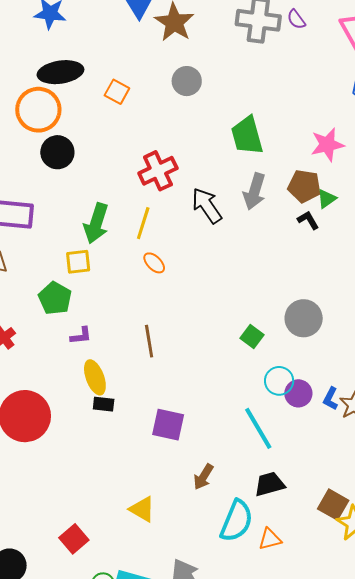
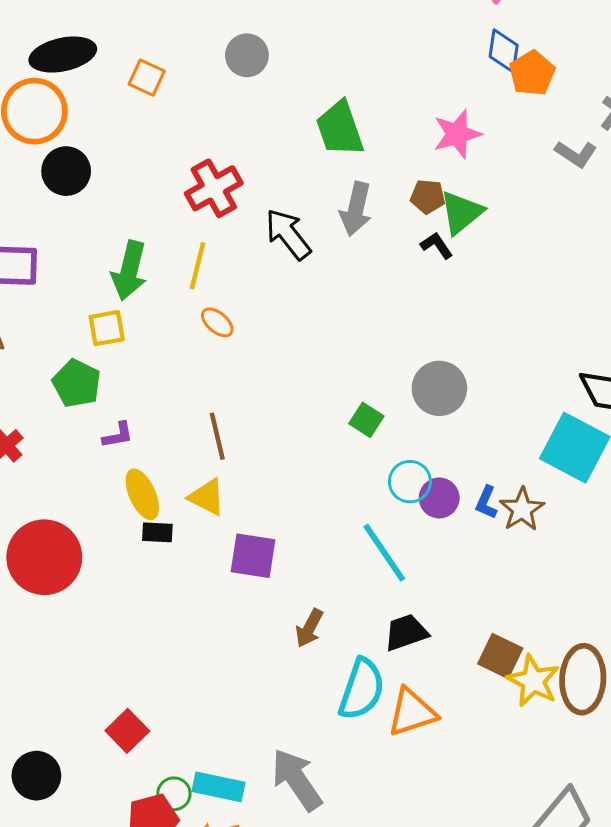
brown pentagon: (304, 186) -> (428, 197), size x0.7
green triangle: (327, 199) -> (461, 213), size x1.6
yellow triangle: (142, 509) -> (207, 497), moved
orange triangle: (270, 539) -> (412, 712), size x1.5

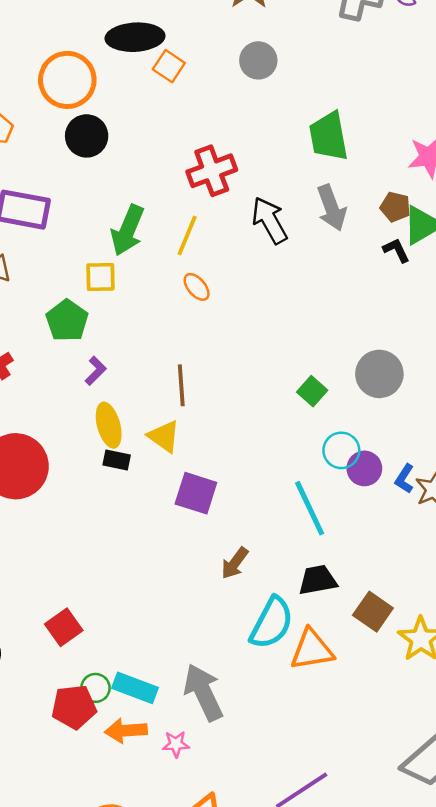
black ellipse: (63, 55) -> (135, 37), moved
gray arrow: (356, 209) -> (332, 208), turned -42
purple L-shape: (118, 435) -> (96, 371), turned -44
brown square: (500, 656) -> (373, 612), moved

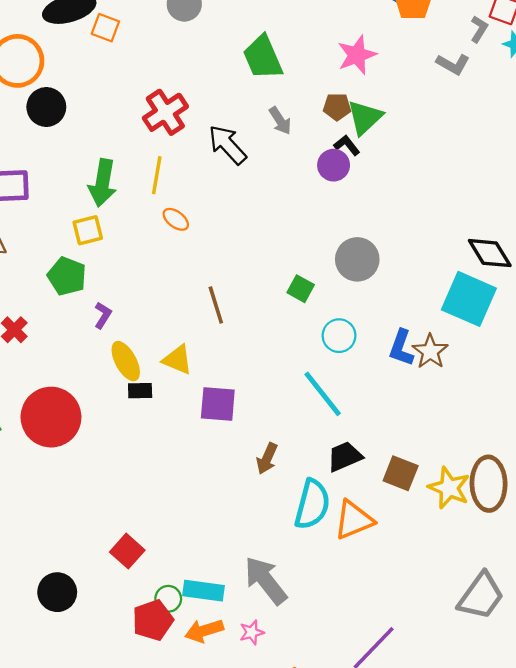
gray arrow: (332, 208) -> (280, 121), size x0.7
brown line: (181, 385) -> (216, 305), moved
purple circle: (364, 468) -> (334, 165), moved
blue L-shape: (404, 479) -> (401, 348), size x1.4

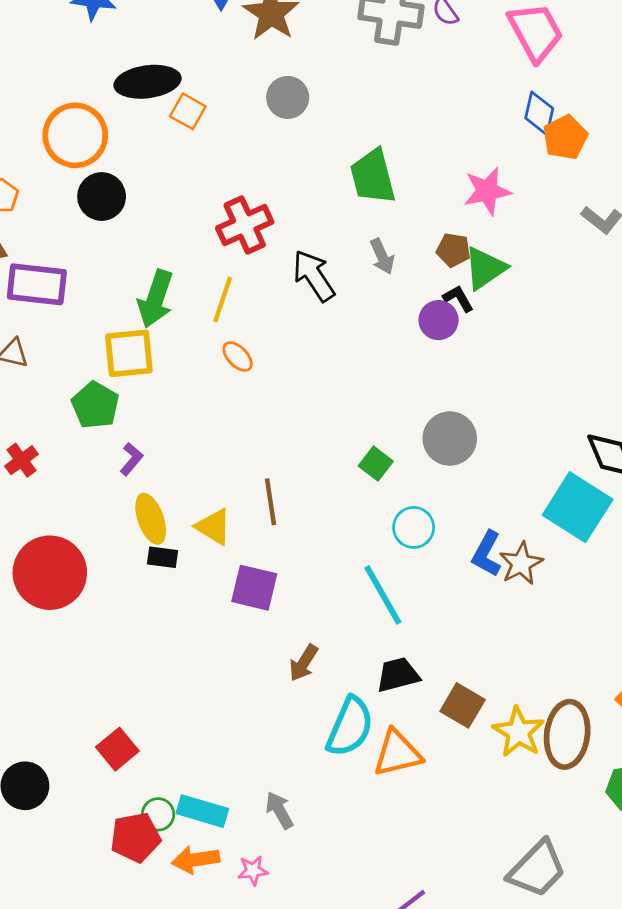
yellow square: (88, 230) -> (129, 353), size x1.4
brown line: (216, 305) -> (270, 502), moved
gray arrow: (266, 580) -> (279, 810), size x0.6

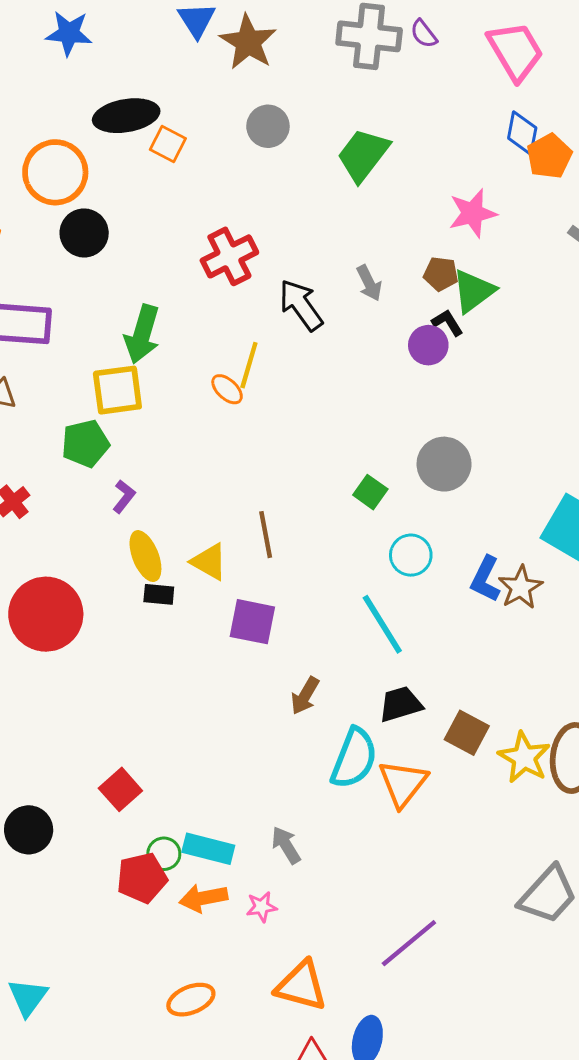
green trapezoid: (373, 177) -> (363, 155), moved, turned 54
yellow line: (223, 300) -> (249, 365), moved
green pentagon: (95, 405) -> (85, 444), turned 30
orange triangle: (397, 753) -> (403, 783), turned -36

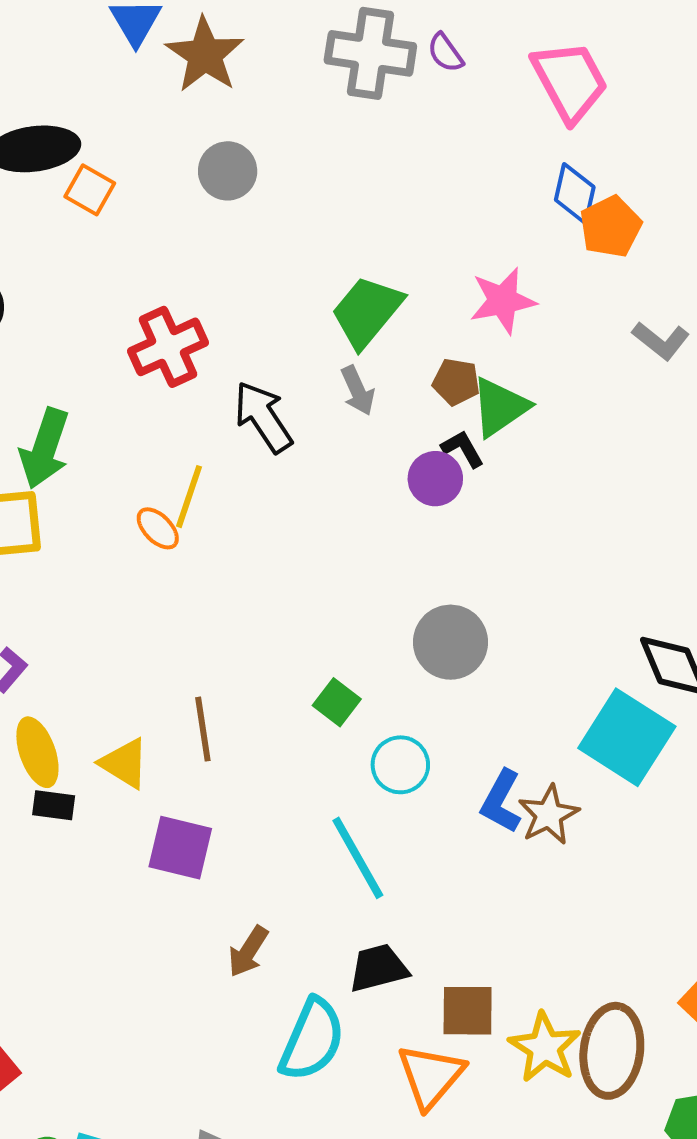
green trapezoid: (363, 155) -> (367, 312), moved
green square: (370, 492) -> (337, 702), moved
brown square: (467, 733) -> (468, 1011), turned -30
orange triangle: (403, 783) -> (431, 1076), moved

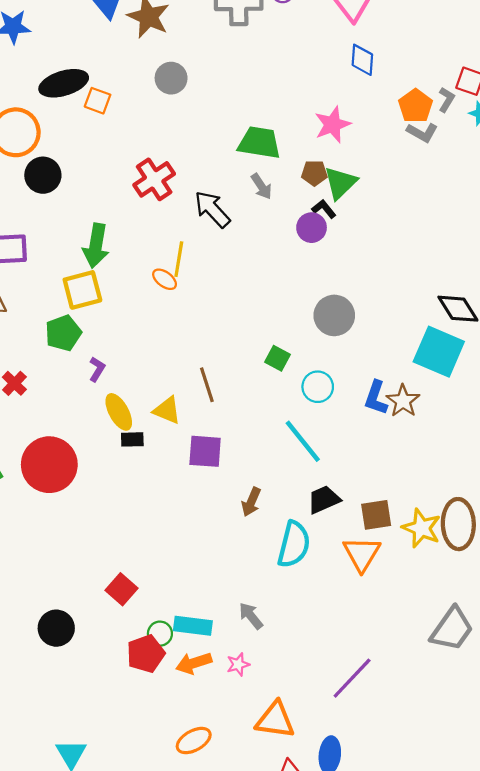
orange pentagon: (611, 227) -> (416, 106), moved
green trapezoid: (367, 312) -> (259, 143), turned 69

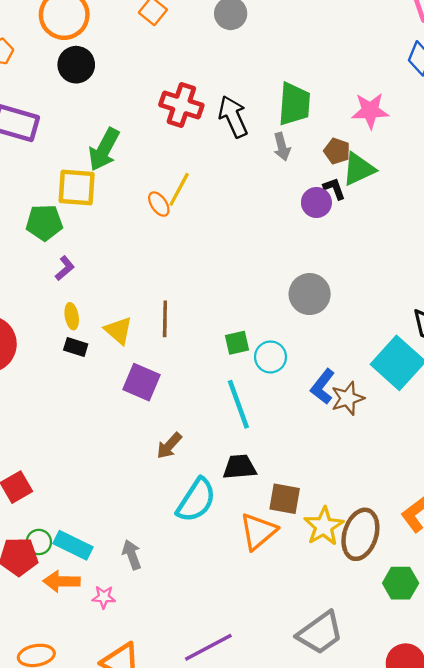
green trapezoid: (259, 143) -> (294, 104), turned 66
red cross: (154, 179) -> (181, 105), turned 33
black arrow: (212, 209) -> (233, 117), moved
green square: (277, 358) -> (237, 343), moved, turned 30
yellow ellipse: (119, 412) -> (72, 316), size x0.7

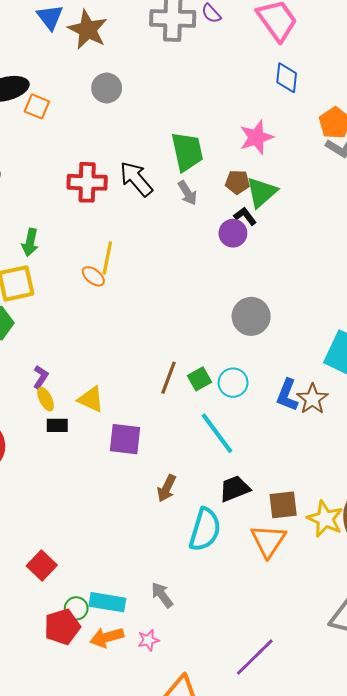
green arrow: (104, 149) -> (30, 242), size x0.7
purple L-shape: (65, 268) -> (41, 377), moved
brown line: (165, 319) -> (168, 378), moved, turned 36

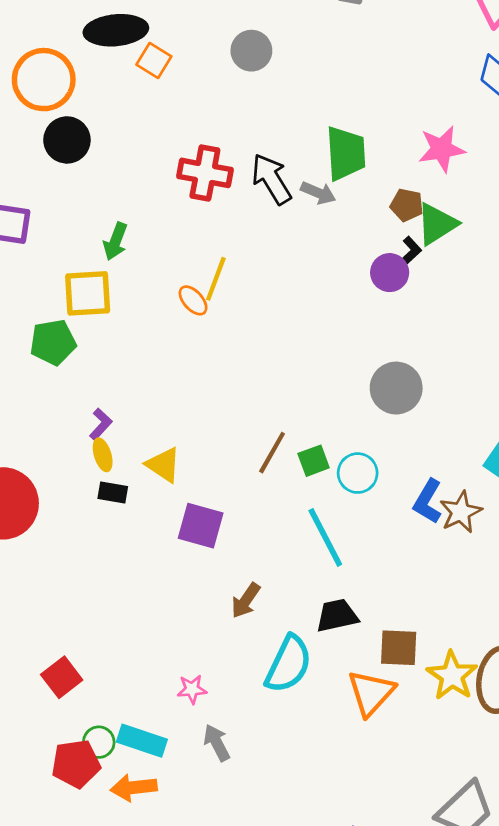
gray arrow: (187, 193) -> (318, 193), moved, turned -45
black L-shape: (245, 216) -> (410, 252), turned 75
pink star: (148, 640) -> (192, 689), moved

